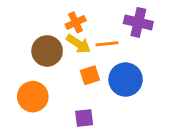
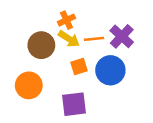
purple cross: (138, 22) -> (122, 36), moved, turned 30
purple square: (84, 118) -> (74, 104), size x1.5

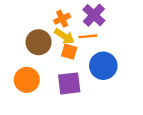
purple cross: (122, 36) -> (94, 15), moved
orange square: (79, 67) -> (69, 52), moved, turned 35
purple square: (74, 104) -> (69, 83), moved

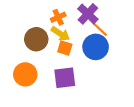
orange line: (88, 36) -> (100, 29), moved, turned 49
blue circle: (103, 66) -> (96, 47), moved

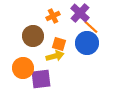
yellow arrow: (60, 34) -> (55, 56), moved, turned -48
purple square: (65, 78) -> (41, 79), moved

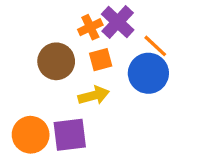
purple cross: (80, 13) -> (118, 22), moved
orange square: (59, 44) -> (101, 60), moved, turned -32
orange circle: (23, 68) -> (31, 135), moved

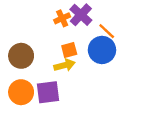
orange square: (101, 60) -> (69, 50), moved
brown circle: (56, 61) -> (21, 56), moved

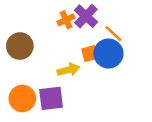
orange square: (69, 50) -> (90, 54), moved
brown circle: (21, 56) -> (20, 46), moved

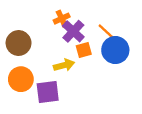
purple cross: (86, 16) -> (73, 31), moved
blue circle: (108, 54) -> (115, 50), moved
orange circle: (22, 98) -> (21, 79), moved

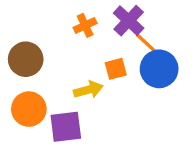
purple cross: (73, 31) -> (129, 21), moved

